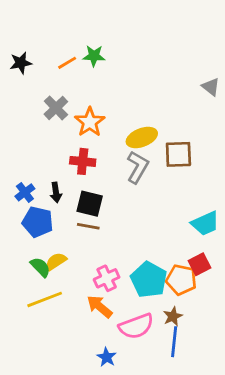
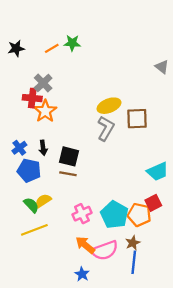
orange star: (90, 122) -> (45, 111), moved
red cross: (83, 161) -> (32, 98), moved
orange arrow: (100, 307) -> (85, 245), moved

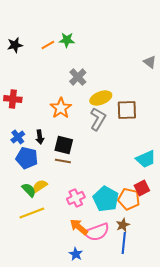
gray cross: (43, 83) -> (78, 77), moved
red cross: (32, 98) -> (13, 99), moved
orange star: (45, 111) -> (61, 108), moved

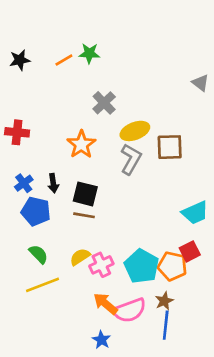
yellow semicircle: (40, 186) -> (80, 257), moved

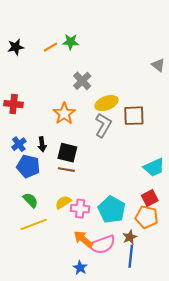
pink cross: (101, 265) -> (80, 209), turned 30
orange pentagon: (172, 266) -> (147, 217), moved

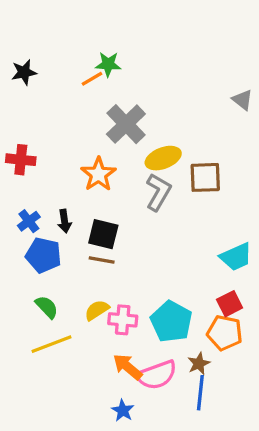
orange line: (51, 47) -> (92, 79), moved
gray cross: (82, 81) -> (126, 124), size x1.4

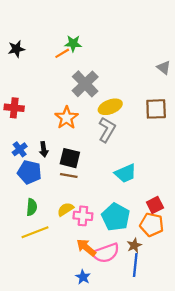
brown square: (205, 177) -> (156, 109), moved
cyan trapezoid: (236, 257) -> (125, 173), moved
green semicircle: (47, 307) -> (32, 207), turned 49

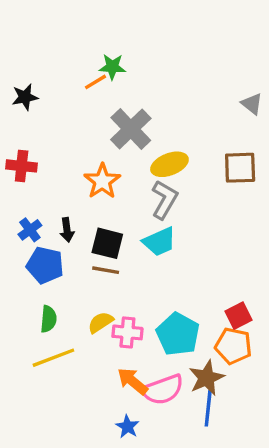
black star: (16, 49) -> (25, 97), moved
cyan trapezoid: (125, 173) -> (159, 242), moved
brown star: (134, 245) -> (206, 378), size x1.5

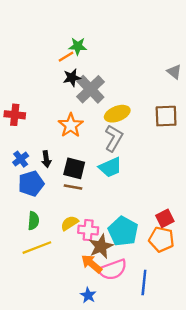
black star: (25, 97) -> (72, 78), moved
blue pentagon: (45, 265) -> (31, 184), turned -30
brown star: (206, 378) -> (101, 246), moved

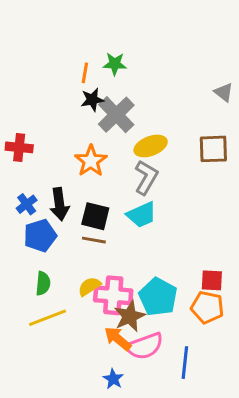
green star: (78, 46) -> (115, 64), moved
orange line: (66, 57) -> (85, 73), turned -49
black arrow: (46, 159) -> (59, 204), size x1.5
red square: (165, 218) -> (212, 280), turned 30
pink cross: (88, 230) -> (113, 295), size x1.4

